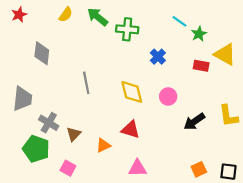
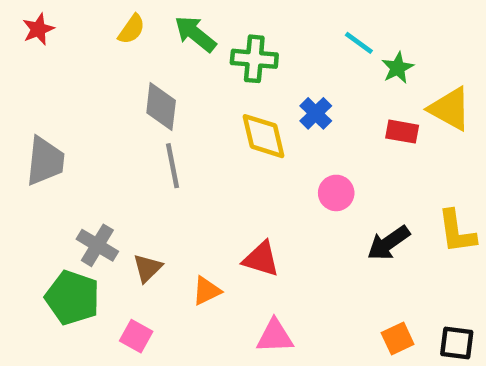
gray diamond: (42, 53) -> (161, 107), moved
yellow diamond: (132, 92) -> (263, 136), moved
gray trapezoid: (22, 99) -> (45, 161), moved

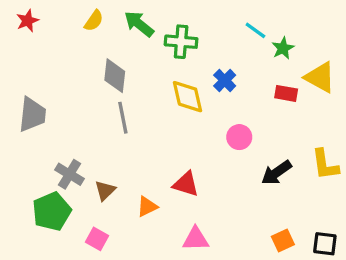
green pentagon: (72, 298) -> (52, 211), turned 30

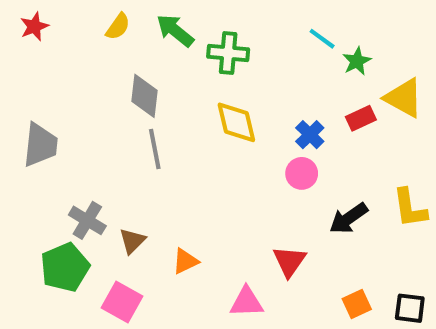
blue cross: (225, 80) -> (310, 135), moved
red rectangle: (286, 93) -> (361, 118), turned -35
red triangle: (186, 184) -> (289, 261), moved, turned 48
pink square: (97, 239) -> (122, 302), size x1.4

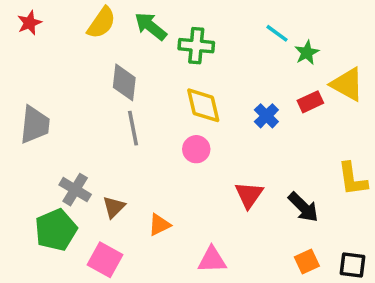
yellow semicircle: (118, 26) -> (101, 23), size x1.4
pink circle: (302, 173) -> (196, 149), moved
black arrow: (349, 218) -> (303, 207), moved, turned -100
red triangle: (289, 261) -> (249, 195), moved

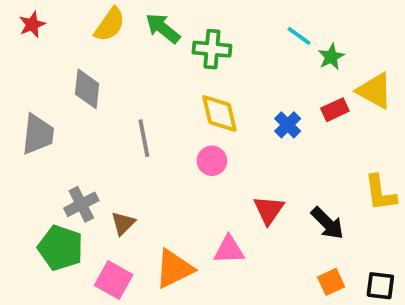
gray diamond: (124, 82) -> (87, 89), moved
gray cross: (75, 190) -> (81, 204), turned 32
orange triangle: (159, 225) -> (174, 269), moved, size x1.6
green pentagon: (56, 230) -> (61, 248), turned -30
pink triangle: (212, 260) -> (229, 250), moved

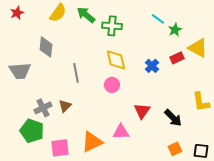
gray trapezoid: (38, 134) -> (20, 71), turned 80
brown triangle: (123, 223) -> (65, 106), moved
pink square: (114, 280) -> (60, 148), turned -36

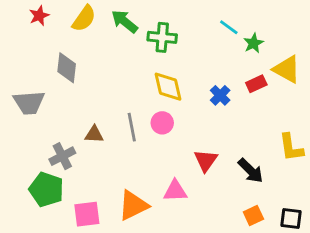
red star: (17, 13) -> (39, 16), moved
gray line: (76, 73) -> (132, 127), moved
brown triangle: (65, 106) -> (94, 134), moved, turned 48

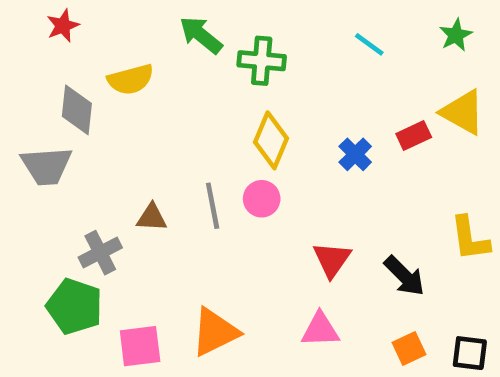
yellow semicircle: (84, 19) -> (131, 79), moved, turned 40
green star: (253, 43) -> (456, 35), moved
gray diamond: (67, 68) -> (77, 110), moved
yellow diamond: (168, 87) -> (271, 140), turned 36
pink triangle: (175, 191) -> (320, 330), moved

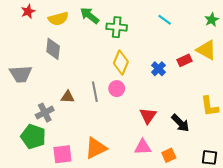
green star: (456, 35) -> (212, 20), moved
yellow semicircle: (131, 79) -> (58, 19), moved
gray diamond: (77, 110) -> (53, 49), moved
orange square: (409, 348) -> (169, 155), moved

